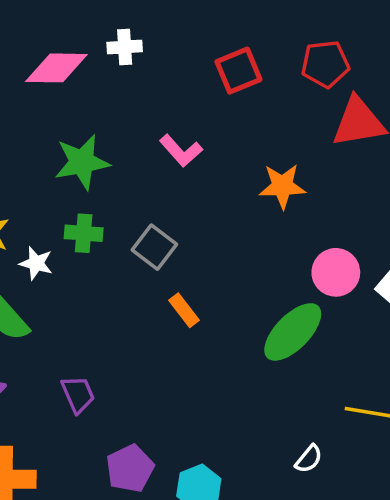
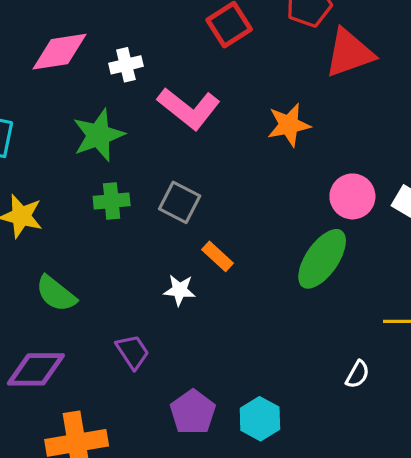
white cross: (125, 47) -> (126, 65), moved
pink L-shape: (181, 151) -> (189, 108), size x1.5
white star: (36, 263) -> (180, 290), moved

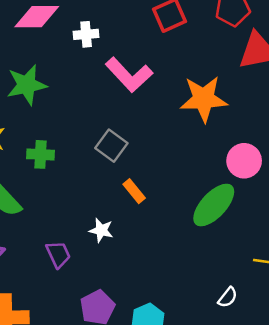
orange star: (289, 125) -> (204, 99), size x1.4
green star: (98, 135) -> (27, 85), moved
green cross: (112, 201) -> (41, 154), moved
white star: (180, 290) -> (101, 230), moved

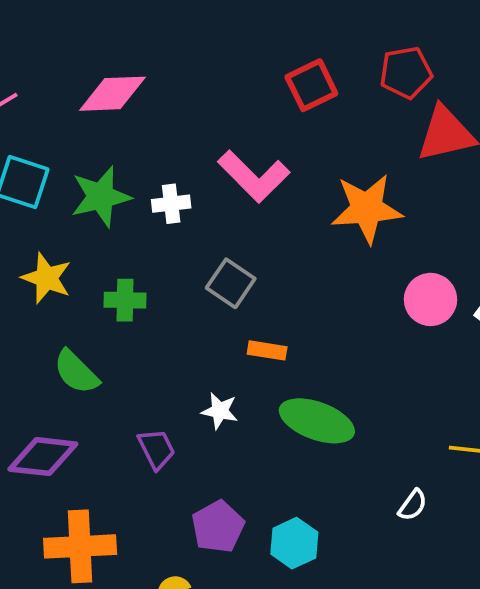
white cross: (86, 34) -> (171, 204), moved
orange rectangle: (134, 191) -> (267, 350), turned -40
green ellipse: (214, 205) -> (317, 421), moved, turned 69

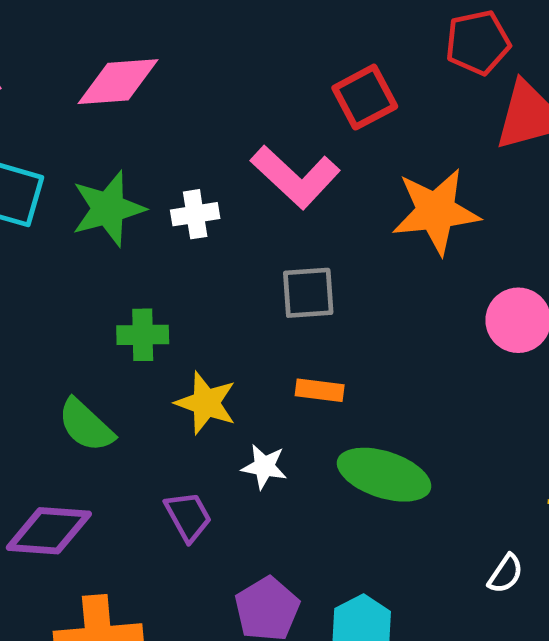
red square: (311, 85) -> (365, 97), moved
yellow star: (46, 278) -> (206, 403), moved
gray square: (231, 283) -> (308, 293), moved, turned -36

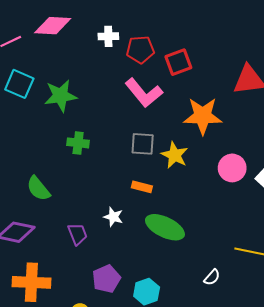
red pentagon: (478, 42) -> (140, 50), moved
pink diamond: (118, 82) -> (53, 26), moved
white cross: (195, 214) -> (108, 36), moved
green cross: (143, 335) -> (78, 143), moved
yellow star: (206, 403) -> (175, 155), moved

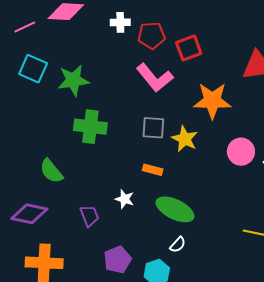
green cross: (78, 143) -> (90, 127), size x1.5
white semicircle: (212, 277) -> (178, 245), moved

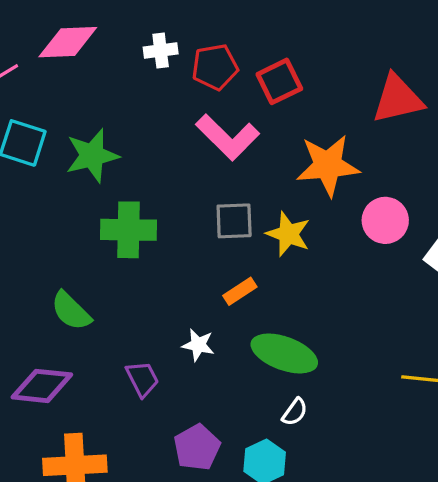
pink circle: (241, 152) -> (385, 220), moved
orange rectangle: (153, 170) -> (240, 291), turned -42

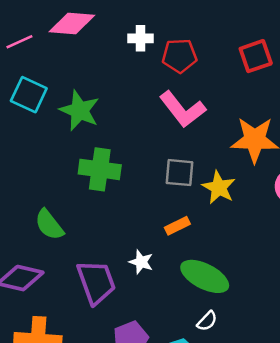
red square: (279, 81) -> (256, 56), moved
green star: (92, 156) -> (79, 111), turned 30
purple trapezoid: (142, 379) -> (96, 282), size x1.6

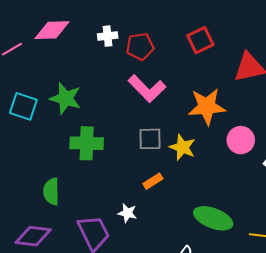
cyan square: (29, 95) -> (23, 106), moved
green semicircle: (49, 225) -> (51, 191), turned 44
green ellipse: (205, 276) -> (213, 218), moved

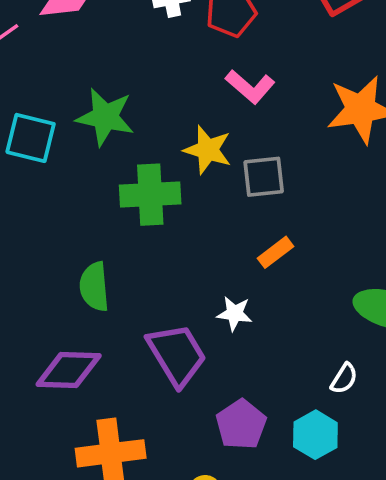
pink L-shape: (147, 89) -> (250, 87), size x0.7
yellow star: (182, 147) -> (208, 150), moved

